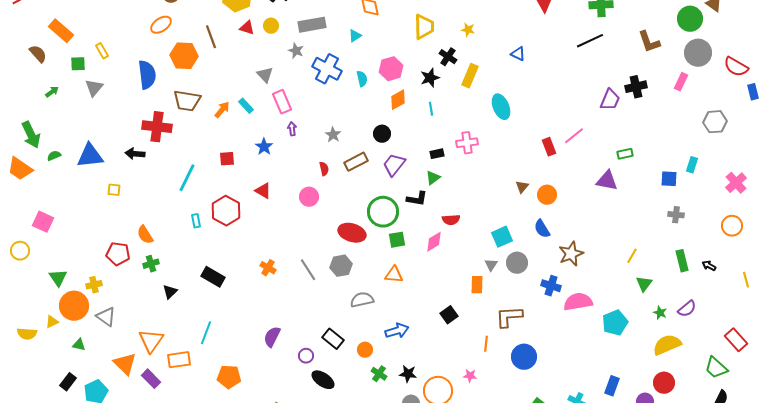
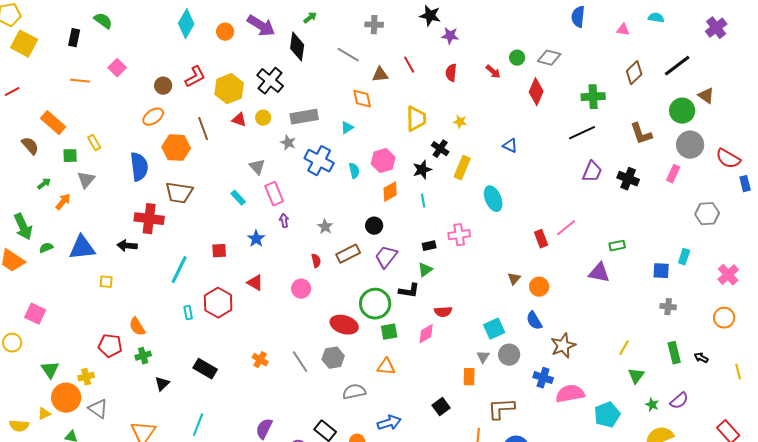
black cross: (636, 87) -> (628, 179), turned 35
purple trapezoid: (610, 100) -> (592, 172), moved
orange arrow: (222, 110) -> (63, 202), moved

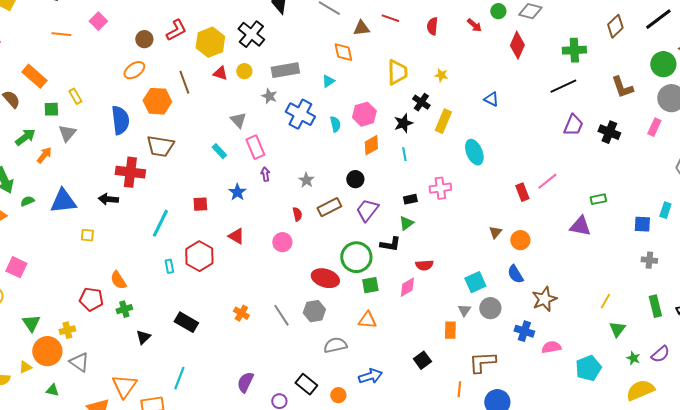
red line: (409, 65) -> (390, 18), turned -42
green arrow: (44, 184) -> (25, 137), size x1.5
pink semicircle: (570, 394) -> (551, 347), size x0.7

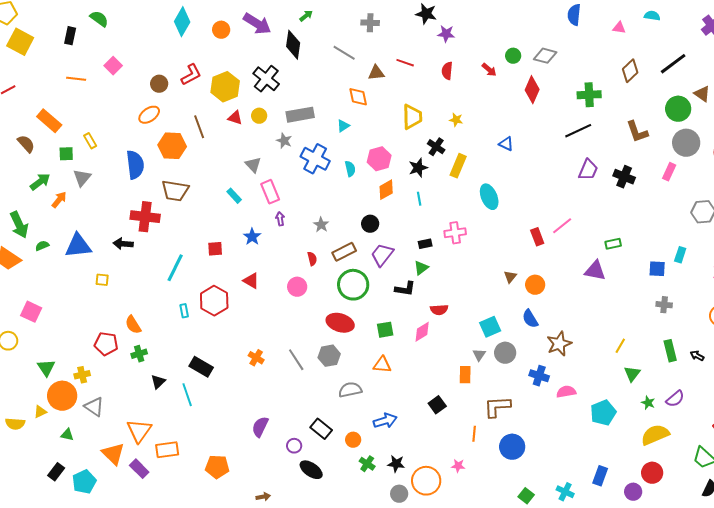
green circle: (356, 257) -> (353, 285), moved
cyan line: (179, 378) -> (187, 395), moved, turned -40

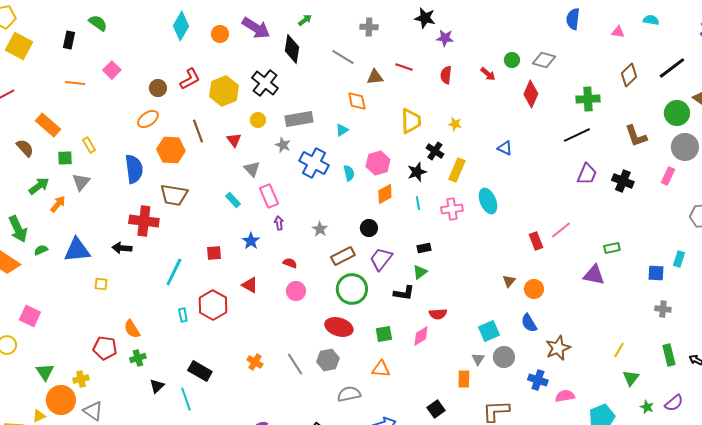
red triangle: (235, 118) -> (234, 140), moved, turned 35
pink cross: (455, 233) -> (452, 209), moved
red semicircle: (312, 259) -> (290, 263), moved, turned -56

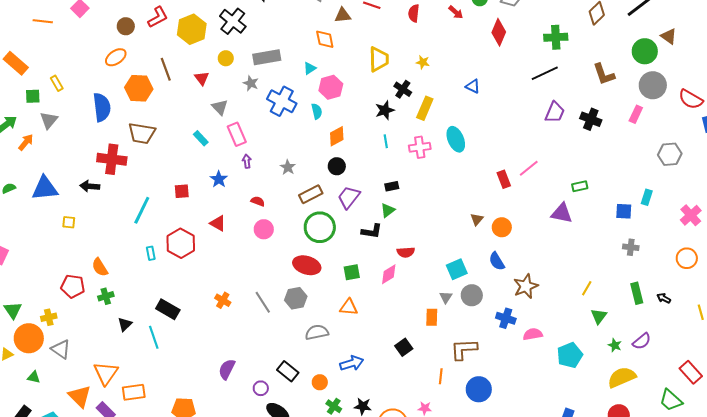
pink hexagon: (378, 163) -> (331, 87), moved
orange diamond: (385, 194) -> (337, 136), moved

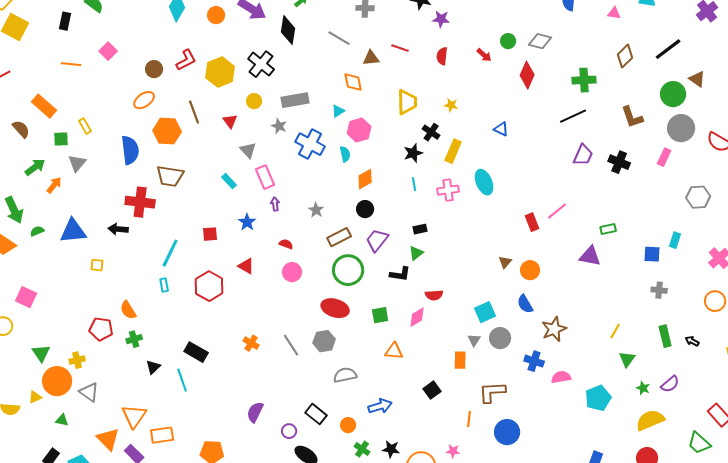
cyan rectangle: (151, 253) -> (164, 285), moved
orange triangle: (349, 307) -> (394, 351), moved

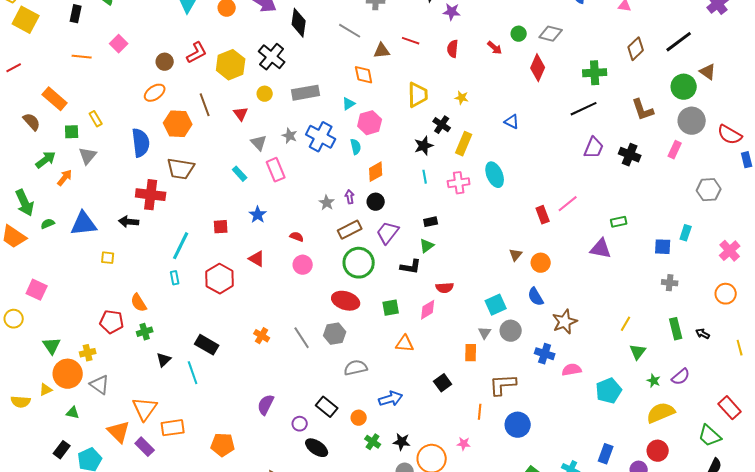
gray star: (279, 126) -> (290, 136), moved
purple arrow: (275, 204) -> (350, 197), moved

